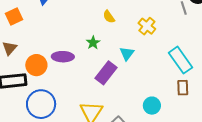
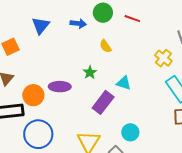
yellow cross: (147, 26) -> (163, 58), moved
cyan triangle: (127, 54) -> (124, 83), turned -49
cyan circle: (152, 106) -> (130, 132), moved

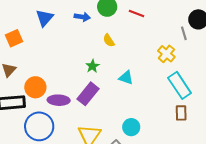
purple ellipse: (60, 87) -> (59, 100), moved
purple rectangle: (103, 102) -> (88, 94), moved

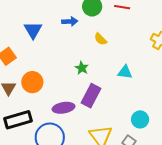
green star: (92, 66) -> (82, 68), moved
orange circle: (35, 87) -> (32, 82), moved

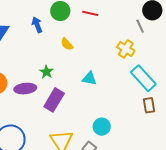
blue arrow: (70, 21) -> (37, 25), turned -112
purple ellipse: (63, 108) -> (25, 89), moved

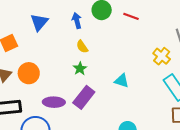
yellow semicircle: (67, 44) -> (82, 47), moved
purple ellipse: (25, 89) -> (54, 102), moved

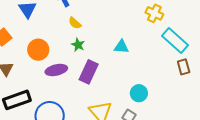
orange circle: (29, 73) -> (38, 50), moved
purple ellipse: (54, 102) -> (56, 70), moved

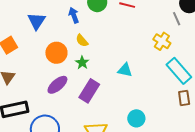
orange circle: (38, 50) -> (56, 53), moved
purple ellipse: (56, 70) -> (57, 85), turned -35

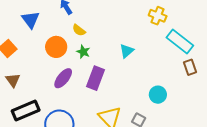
cyan triangle: (125, 70) -> (127, 51), turned -42
cyan circle: (136, 118) -> (158, 95), moved

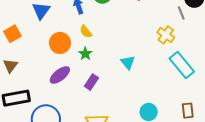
cyan triangle: (127, 51) -> (128, 62), turned -42
brown rectangle: (190, 67) -> (188, 111), moved
purple rectangle: (96, 78) -> (91, 82), size x0.7

